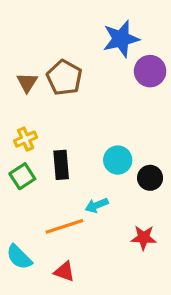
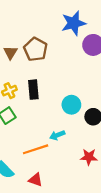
black rectangle: (61, 165) -> (33, 90), moved

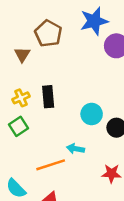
brown pentagon: (36, 49) -> (48, 33), moved
cyan arrow: (57, 135) -> (75, 149), turned 32

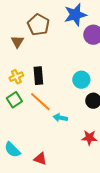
cyan circle: (92, 114) -> (81, 80), moved
orange line: (51, 165) -> (40, 102), moved, turned 60

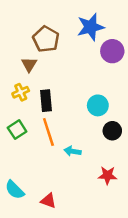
brown triangle: (17, 42) -> (29, 64), moved
yellow cross: (16, 77) -> (21, 92), moved
orange line: (40, 102) -> (48, 132), turned 30

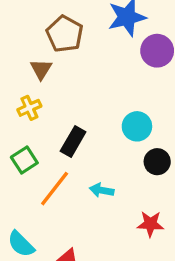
black rectangle: (46, 101) -> (73, 141), moved, turned 35
orange line: (48, 132) -> (55, 189), moved, turned 56

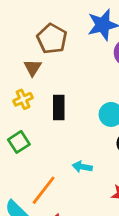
black rectangle: (73, 141) -> (59, 108), moved, turned -30
orange line: (55, 189) -> (44, 190), moved

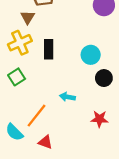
yellow cross: (23, 99) -> (20, 43), size x1.5

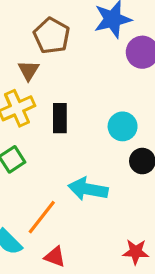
cyan arrow: (67, 97) -> (88, 189), size x1.6
red star: (99, 119) -> (136, 252), moved

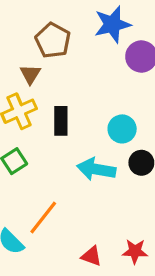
cyan arrow: (88, 189) -> (96, 169), moved
red triangle: (55, 257) -> (91, 256), moved

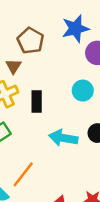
cyan circle: (122, 129) -> (83, 91), moved

